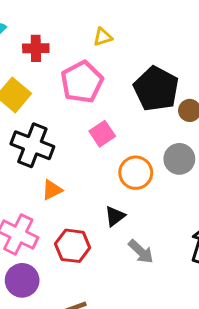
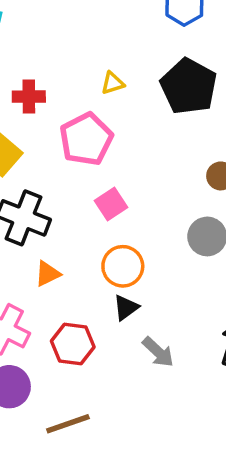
black pentagon: (156, 89) -> (189, 86), moved
orange circle: (136, 173) -> (123, 266), moved

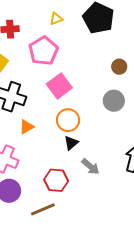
pink square: (111, 204) -> (59, 86), size x1.4
red hexagon: (73, 344) -> (56, 180), moved

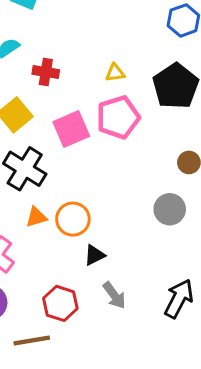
pink pentagon: (43, 51) -> (118, 117), moved
pink square: (59, 86) -> (71, 129), moved
orange circle: (68, 120) -> (73, 219), moved

